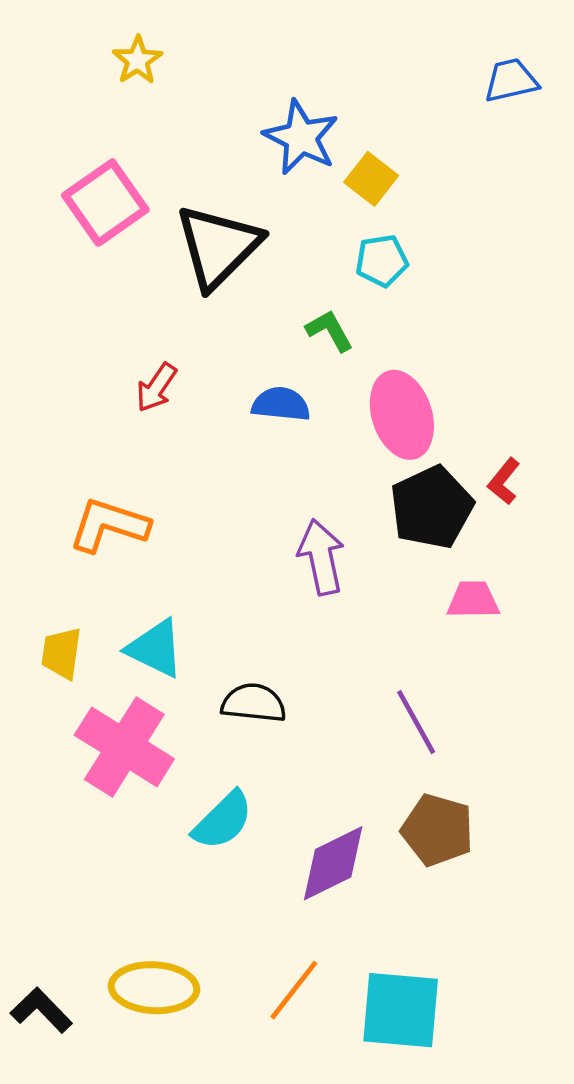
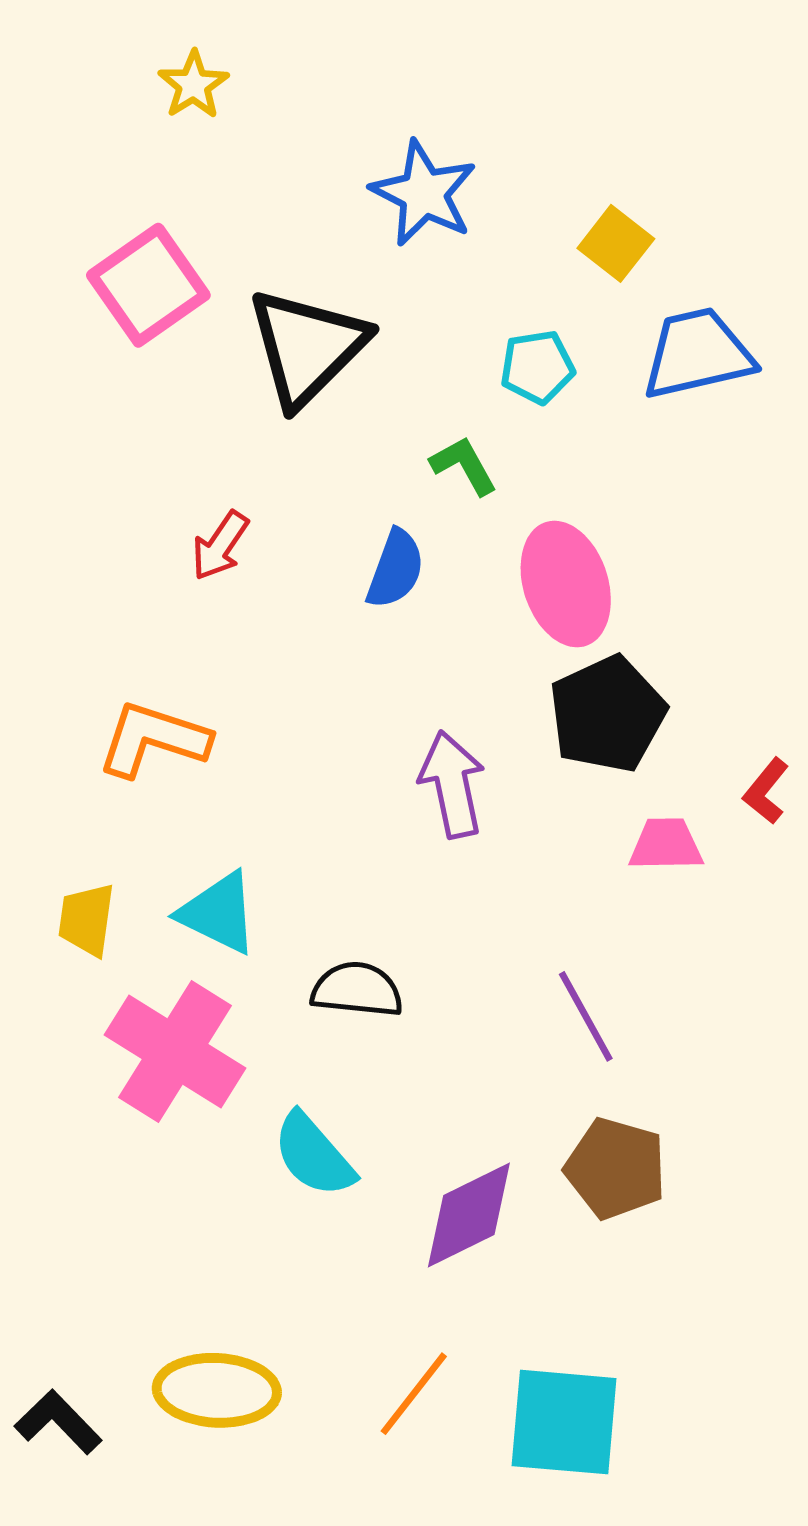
blue trapezoid: (511, 80) -> (698, 354), moved, size x1.5
yellow square: (371, 179) -> (616, 243), moved
blue semicircle: (281, 404) -> (395, 569), turned 104
red L-shape: (504, 481) -> (766, 791), moved
cyan semicircle: (223, 820) -> (314, 1155), turned 94

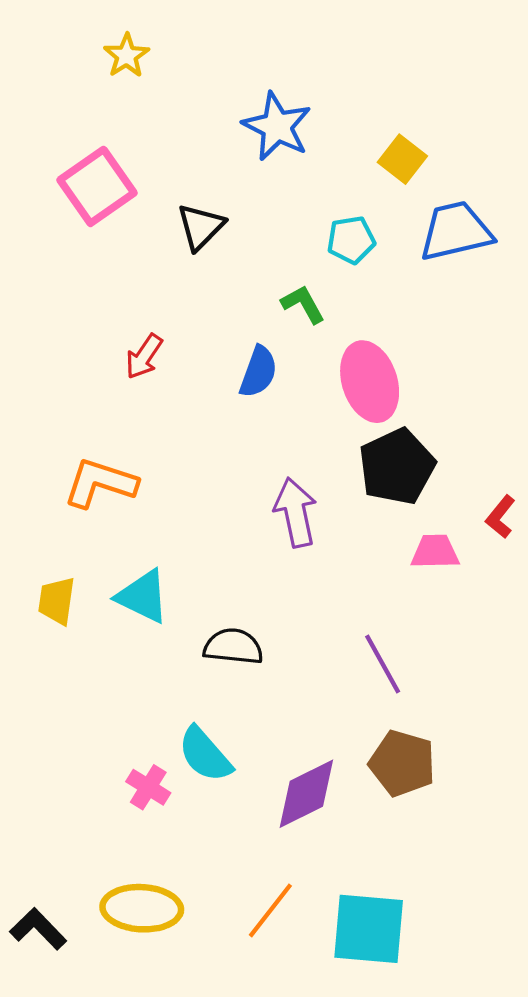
black triangle: (307, 347) -> (201, 227), size x0.6
pink cross: (175, 1051) -> (148, 787), moved, size x0.5

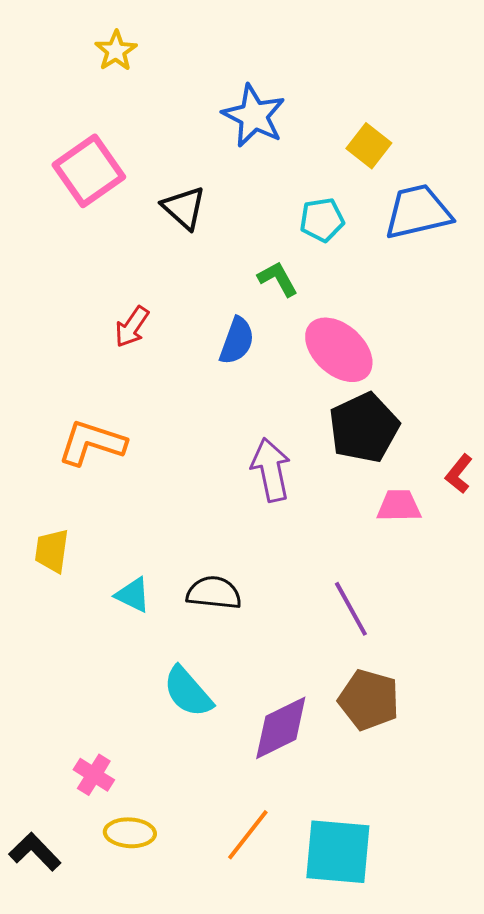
black triangle: (201, 227) -> (184, 208), turned -33
pink ellipse: (370, 382) -> (339, 350), turned -30
cyan triangle: (143, 596) -> (133, 595), moved, size x0.7
pink cross: (148, 787) -> (94, 775), moved
yellow ellipse: (142, 908) -> (130, 833), size x0.7

